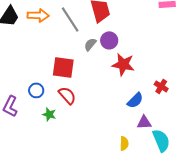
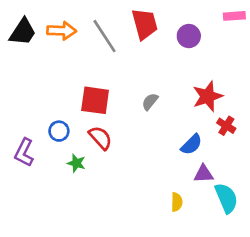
purple circle: (109, 40) -> (189, 36), moved
gray semicircle: (90, 44) -> (150, 102), moved
red star: (123, 64) -> (208, 96), moved, turned -30

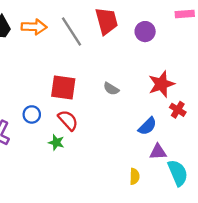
gray semicircle: (150, 102) -> (111, 89), turned -98
green star: (76, 163) -> (56, 142), moved

